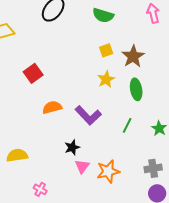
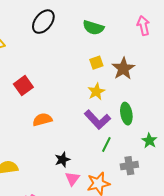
green ellipse: (136, 89) -> (126, 114), moved
purple L-shape: (88, 115) -> (97, 120), moved
green line: (127, 125) -> (106, 145), moved
gray cross: (153, 168) -> (129, 166), moved

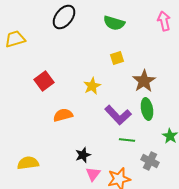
brown star: (123, 69) -> (144, 81), moved
yellow star: (96, 92) -> (92, 86), moved
green line: (106, 145) -> (127, 140), turned 70
gray cross: (129, 166) -> (150, 161), turned 36

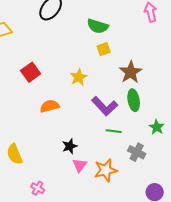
green semicircle: (114, 23) -> (98, 26), moved
yellow semicircle: (28, 163) -> (15, 154), turned -105

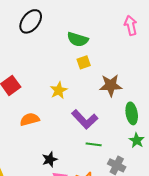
brown star: (131, 72) -> (111, 85), turned 30
green ellipse: (134, 100) -> (132, 113), moved

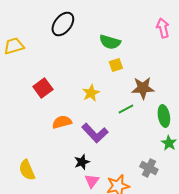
purple L-shape: (85, 119) -> (95, 133), moved
green line: (94, 144) -> (126, 109), moved, turned -35

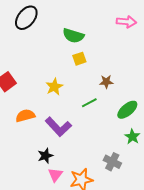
pink arrow: (163, 28) -> (126, 22), turned 108
brown star: (143, 88) -> (106, 82), size x0.6
green ellipse: (164, 116) -> (127, 110), turned 60

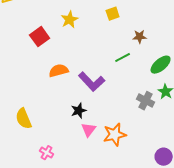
yellow star: (54, 87) -> (70, 20), moved
gray cross: (112, 162) -> (146, 101), moved

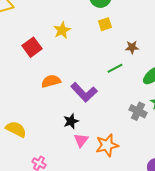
yellow semicircle: (24, 119) -> (16, 129), turned 140

